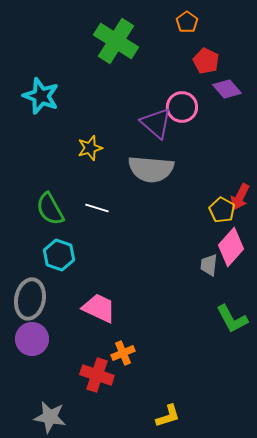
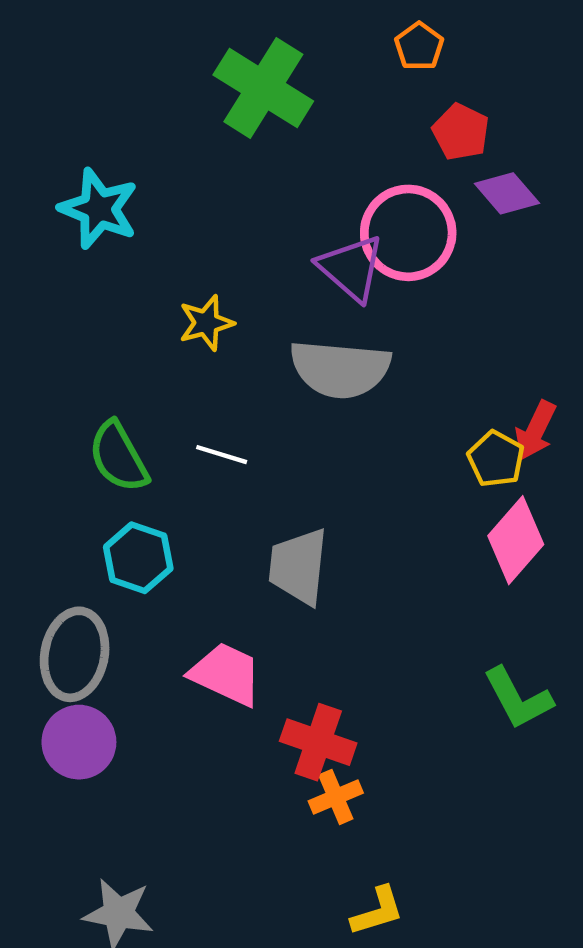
pink circle: (182, 107) -> (408, 233), size x1.4
gray trapezoid: (209, 265) -> (298, 567), moved, size x1.6
orange cross: (123, 353) -> (336, 797), moved
red cross: (97, 375) -> (318, 742), moved

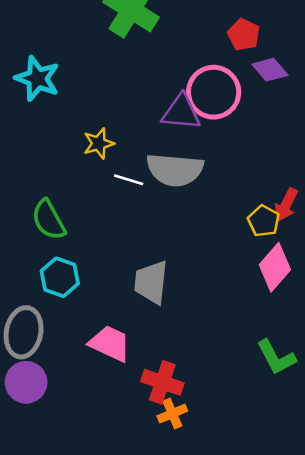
purple triangle: (351, 268) -> (181, 112), turned -36
white line: (222, 455) -> (129, 180), moved

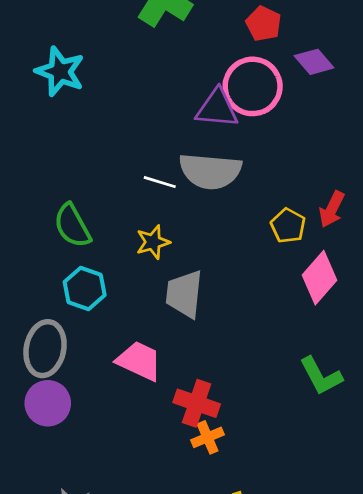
red pentagon: (244, 35) -> (264, 24), moved
yellow star: (99, 143) -> (153, 242), moved
yellow pentagon: (264, 221) -> (288, 226), moved

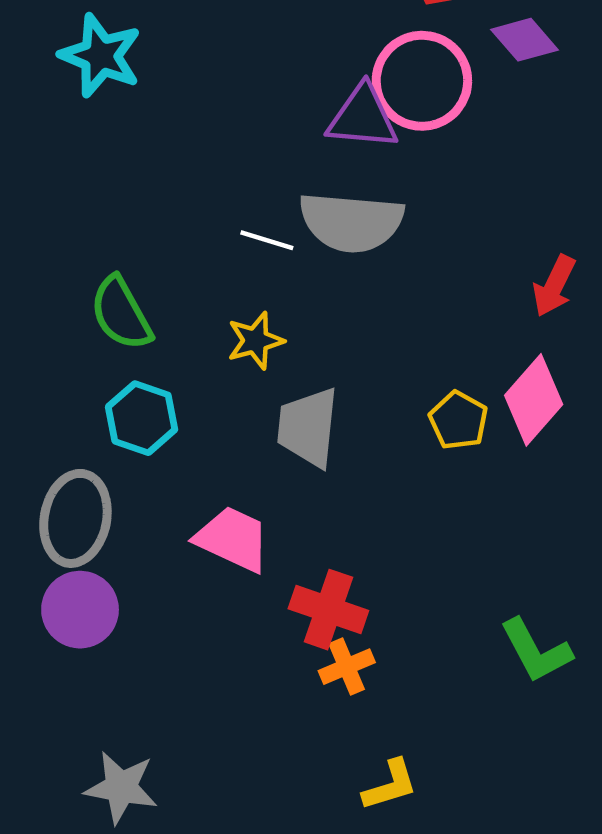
yellow pentagon: (288, 226) -> (458, 420), moved
green L-shape: (321, 376) -> (536, 651), moved

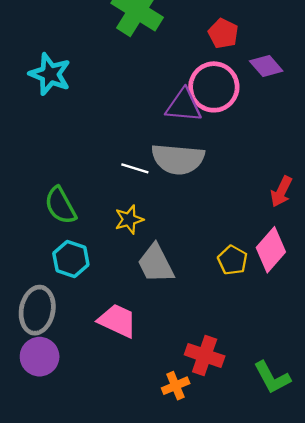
gray trapezoid: (308, 427) -> (156, 264), turned -33
red cross: (328, 610) -> (205, 355), moved

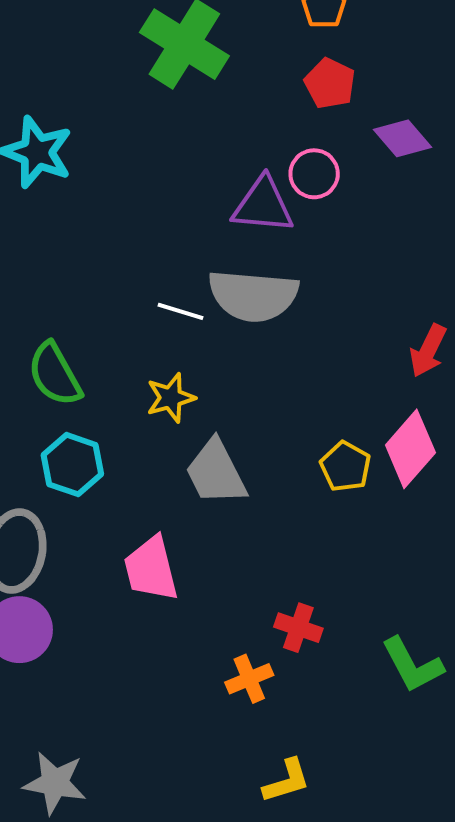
pink circle: (214, 87) -> (314, 174), size x0.6
pink trapezoid: (117, 321) -> (151, 569), turned -129
red cross: (205, 355) -> (298, 628), size x0.7

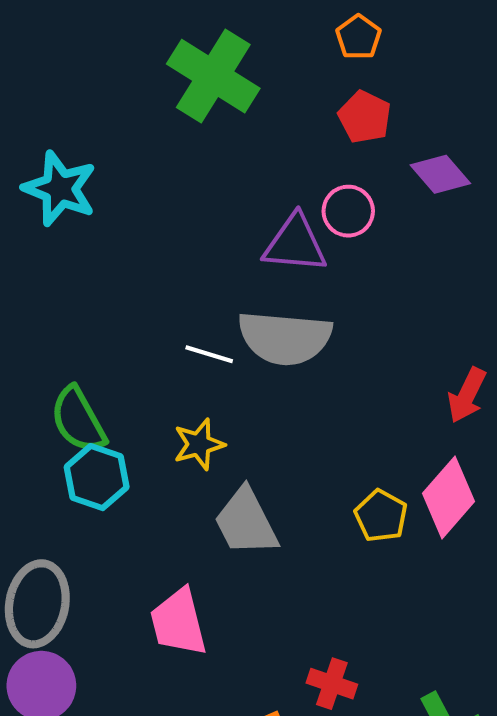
cyan hexagon: (72, 465) -> (97, 477), moved

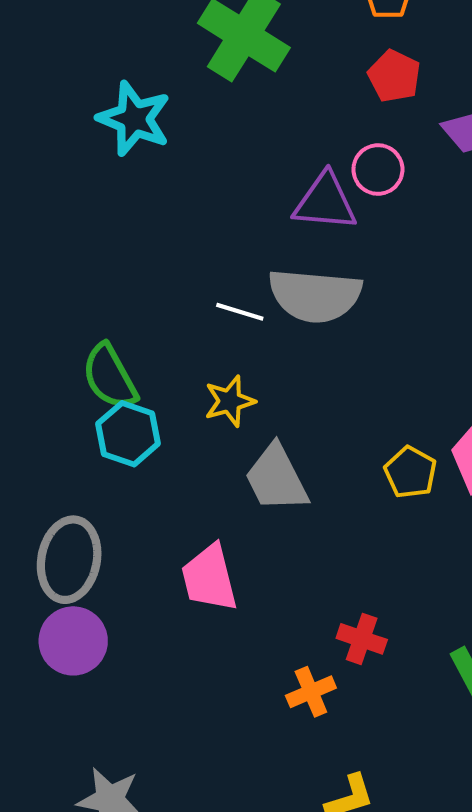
cyan star: (60, 189) -> (134, 119), moved

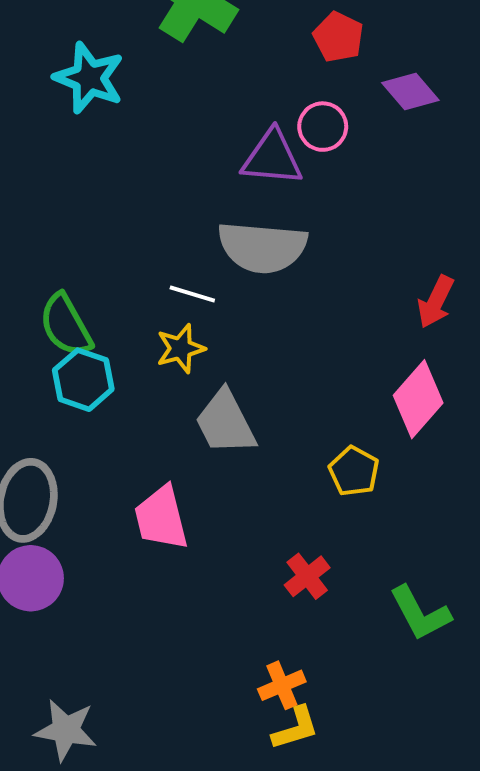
white line: (240, 312) -> (192, 294), moved
yellow pentagon: (410, 472) -> (354, 471), moved
red cross: (362, 639) -> (307, 576), turned 33
orange cross: (311, 692) -> (282, 685), moved

